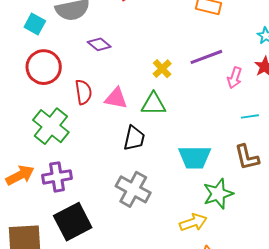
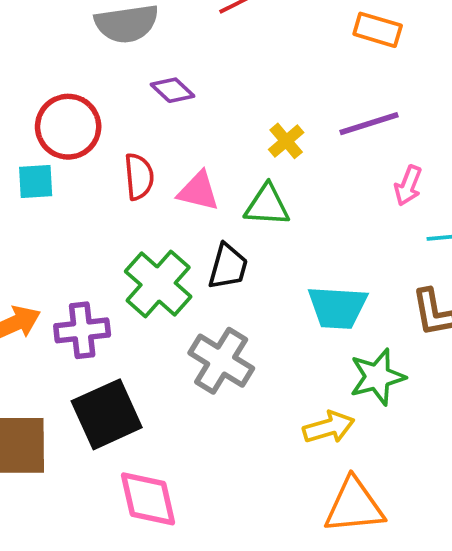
cyan square: (35, 24) -> (36, 181), moved, turned -35
pink arrow: (235, 78) -> (408, 186), moved
green cross: (51, 126) -> (158, 284), moved

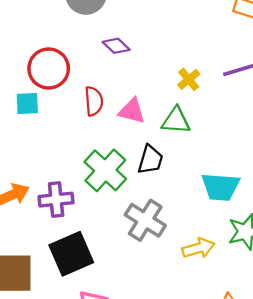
yellow arrow: (329, 427) -> (198, 248), moved

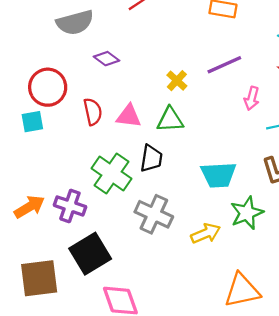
purple cross: (56, 200) -> (70, 206), turned 32

